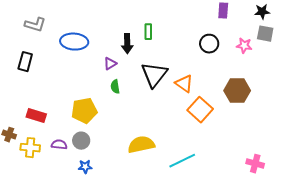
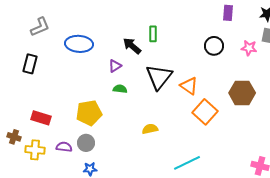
gray L-shape: (35, 25) -> (40, 27), turned -40
black arrow: (127, 44) -> (132, 46), turned 132
green semicircle: (115, 87) -> (120, 89), turned 104
yellow semicircle: (141, 145) -> (150, 129), moved, size x0.6

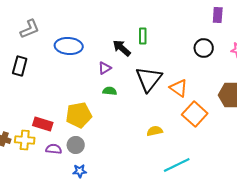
red rectangle: (41, 118) -> (43, 124), moved
yellow semicircle: (150, 129) -> (155, 131), moved
yellow cross: (35, 150) -> (25, 140), moved

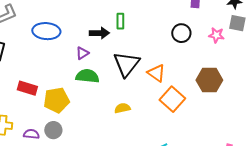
black arrow: (122, 48) -> (99, 33), turned 138
green semicircle: (110, 91) -> (87, 76), size x1.6
red rectangle: (43, 124) -> (27, 88), moved
yellow semicircle: (155, 131) -> (122, 108), moved

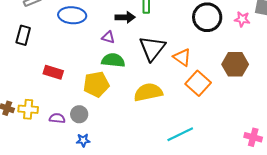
black circle: (181, 33) -> (207, 17), size x1.5
purple triangle: (82, 53) -> (108, 37), turned 48
yellow pentagon: (56, 100) -> (96, 84), moved
yellow semicircle: (122, 108) -> (148, 92), size x1.8

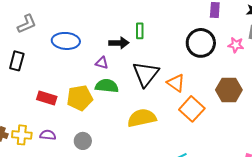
yellow pentagon: (96, 84) -> (80, 98), moved
gray circle: (79, 114) -> (83, 141), moved
purple semicircle: (57, 118) -> (48, 135), moved

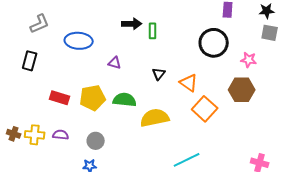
black arrow: (119, 43) -> (132, 24), moved
pink star: (236, 45) -> (249, 60), moved
black triangle: (146, 74) -> (159, 74), size x0.5
green semicircle: (107, 86) -> (125, 100), moved

